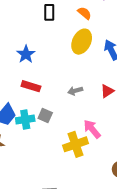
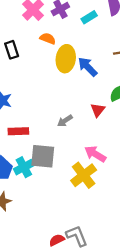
yellow ellipse: (82, 42) -> (66, 59), moved
gray square: (45, 115) -> (43, 156), size x1.6

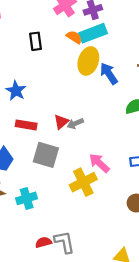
cyan rectangle: (89, 17) -> (93, 33), moved, size x1.6
red triangle: (98, 110) -> (61, 122), moved
cyan cross: (24, 167) -> (27, 198), moved

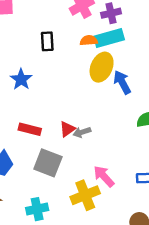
orange semicircle: (74, 37) -> (89, 40), turned -42
blue star: (16, 91) -> (21, 79), moved
cyan cross: (27, 198) -> (37, 209), moved

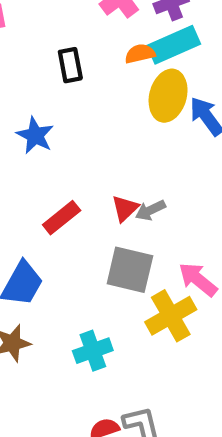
red rectangle: (30, 129) -> (62, 218), turned -45
gray square: (48, 163) -> (130, 270), moved

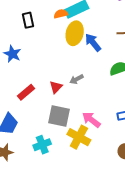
gray arrow: (150, 210) -> (77, 79), moved
yellow cross: (171, 316) -> (79, 137), turned -30
cyan cross: (93, 351) -> (42, 145), moved

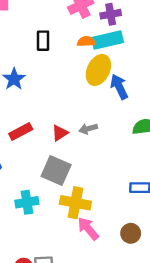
pink arrow: (91, 120) -> (88, 229), moved
yellow cross: (79, 137) -> (75, 203), turned -30

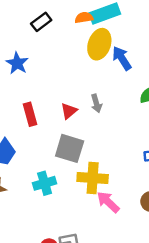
black rectangle: (43, 41) -> (41, 22), turned 60
gray arrow: (88, 129) -> (96, 103), turned -84
red rectangle: (21, 131) -> (30, 114), turned -70

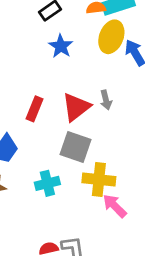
blue star: (17, 63) -> (61, 46), moved
red triangle: (69, 111) -> (76, 107), size x1.6
red rectangle: (30, 114) -> (35, 109), turned 35

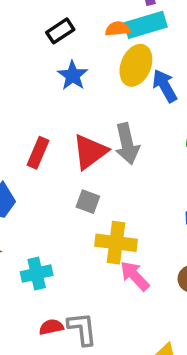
gray arrow: (106, 100) -> (127, 144), size x1.6
gray square: (75, 147) -> (88, 202), size x0.6
cyan cross: (47, 183) -> (37, 274), moved

